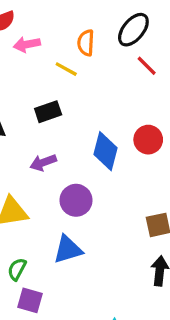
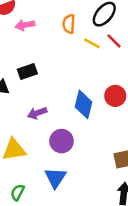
yellow line: (66, 69) -> (92, 43), moved
black rectangle: (48, 112) -> (27, 71), moved
blue triangle: (68, 250) -> (55, 178), turned -40

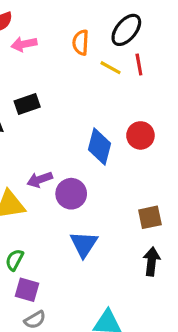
red line: (114, 41) -> (139, 65), turned 35
purple arrow: (37, 113) -> (40, 180), moved
blue triangle: (55, 178) -> (84, 244), moved

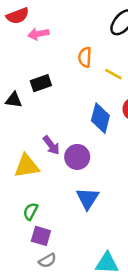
orange semicircle: (81, 43) -> (85, 57), moved
yellow line: (111, 68) -> (113, 74), moved
purple arrow: (40, 180) -> (51, 145), turned -108

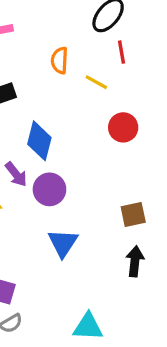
blue diamond: (100, 118) -> (39, 141), moved

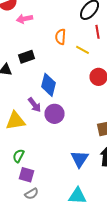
blue triangle: (63, 243) -> (80, 159), moved

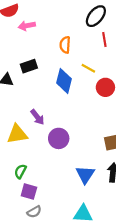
yellow line: (83, 50) -> (88, 68), moved
blue diamond: (49, 85) -> (64, 81), moved
purple circle: (55, 114) -> (59, 138), moved

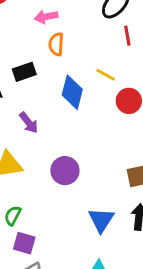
pink arrow: (27, 26) -> (46, 17), moved
orange semicircle: (65, 45) -> (56, 44), moved
purple arrow: (37, 117) -> (29, 123), moved

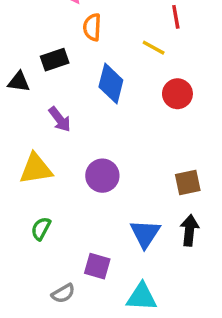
yellow line: (106, 75) -> (154, 48), moved
purple square: (24, 243) -> (97, 266), moved

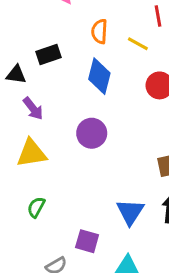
orange semicircle: (92, 27) -> (99, 31), moved
purple arrow: (60, 119) -> (33, 109), moved
purple circle: (102, 176) -> (92, 133), moved

